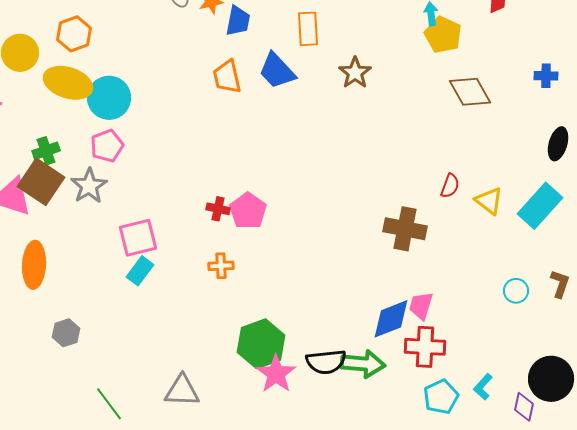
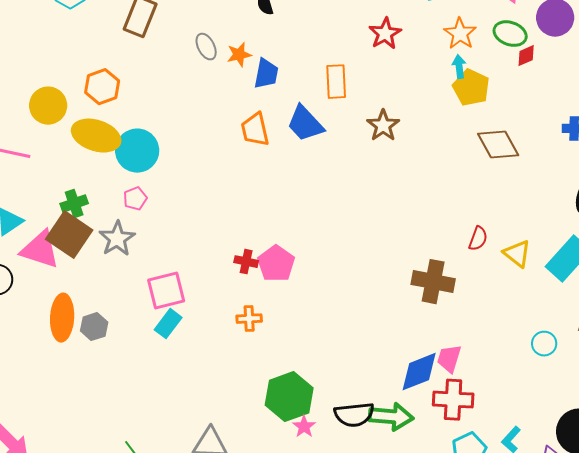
pink pentagon: (107, 146) -> (135, 199), size x0.7
gray hexagon: (66, 333) -> (94, 327), moved
pink star: (276, 374) -> (304, 427), size x0.6

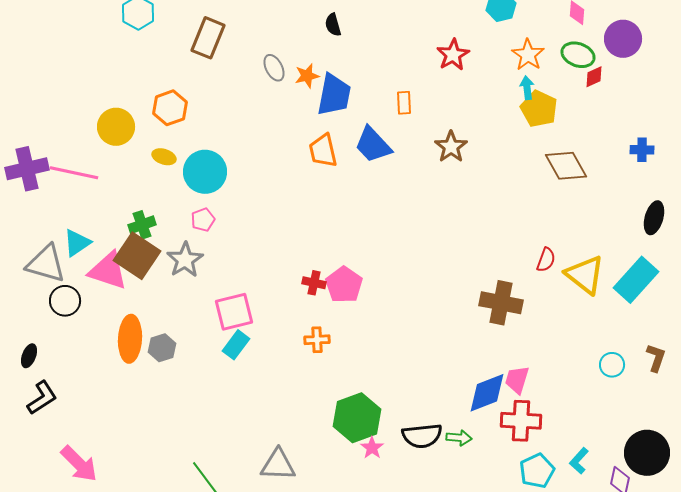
blue trapezoid: (266, 74) -> (334, 95), size x1.4
orange rectangle: (336, 82) -> (404, 103), size x0.7
yellow ellipse: (96, 136) -> (164, 157), size x0.5
yellow triangle: (517, 254) -> (585, 275), size x1.4
green arrow: (391, 417) -> (459, 438), size x0.6

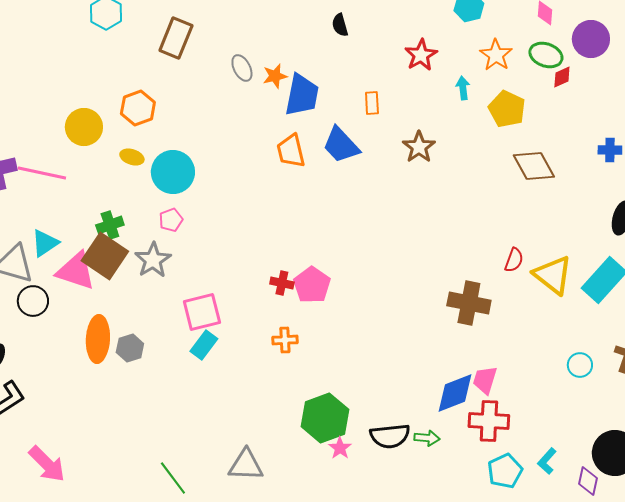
black semicircle: (333, 25) -> (340, 25), moved
cyan arrow: (527, 88) -> (463, 88), moved

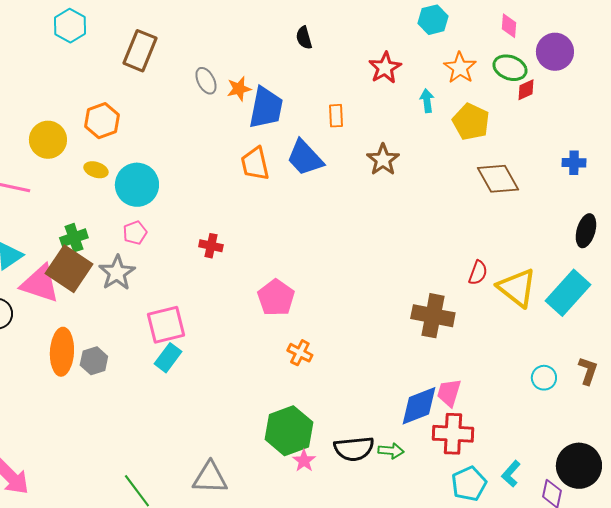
red cross: (282, 283) -> (211, 246), moved
orange cross: (285, 340) -> (300, 353), moved, turned 30

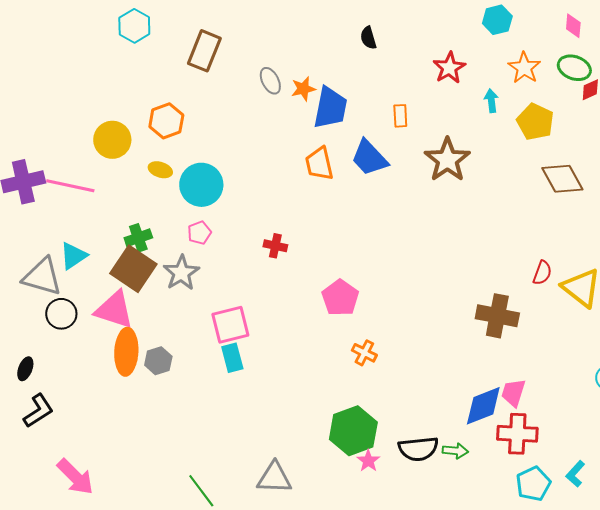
brown star: (383, 160) -> (447, 160), size x1.4
pink triangle: (40, 284) -> (114, 310), moved
cyan rectangle: (168, 358) -> (232, 358), turned -52

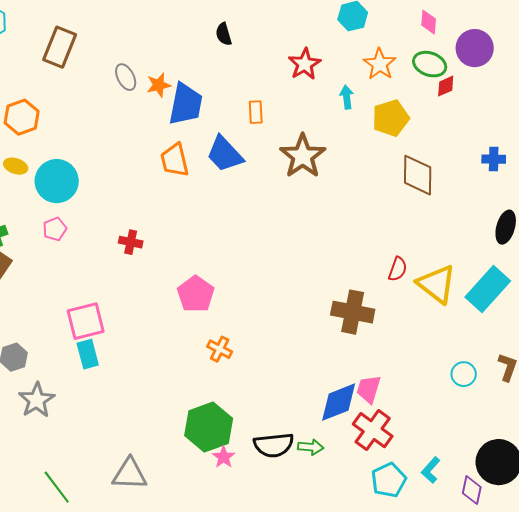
yellow pentagon: (535, 122) -> (391, 118), turned 30
brown diamond: (562, 179) -> (418, 175), turned 30
gray star: (181, 273) -> (37, 400), moved
red cross: (517, 434) -> (373, 430), turned 33

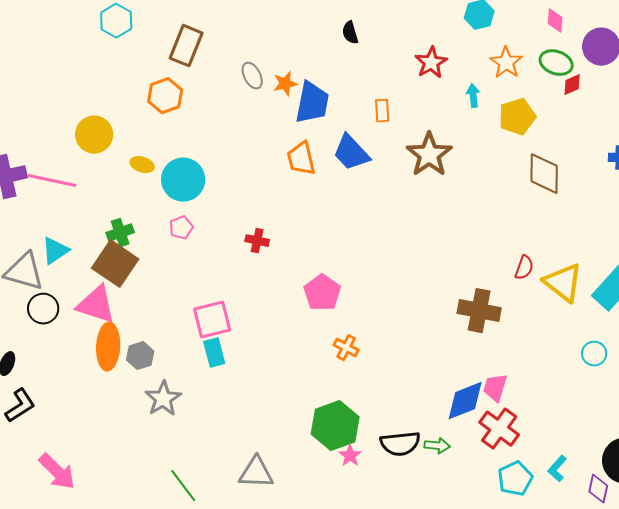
orange hexagon: (22, 117) -> (165, 96), moved
cyan circle: (464, 374) -> (594, 354), moved

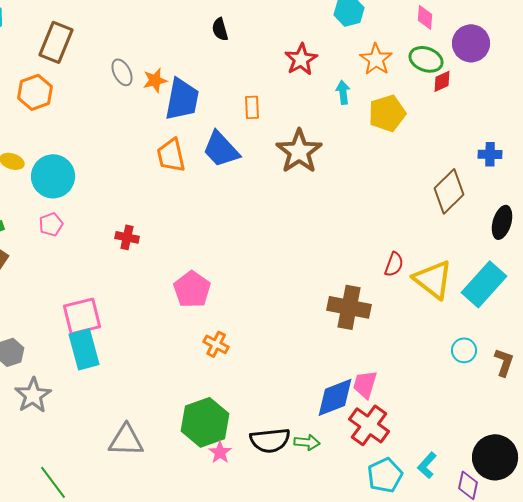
brown diamond: (544, 174) -> (449, 191), moved, turned 45
cyan rectangle: (214, 353) -> (84, 349), size x1.4
gray triangle: (256, 473) -> (126, 440), moved

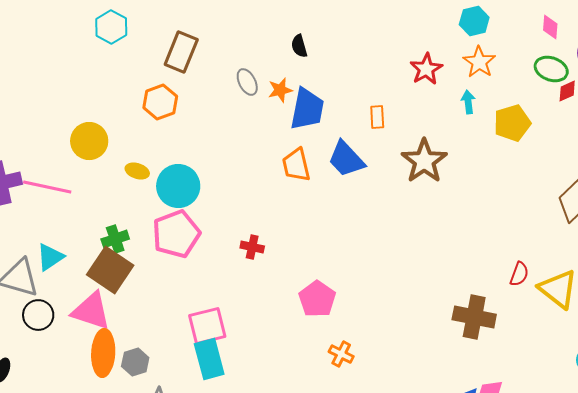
black semicircle: (220, 29) -> (299, 46), moved
orange star: (376, 59) -> (479, 62), moved
pink pentagon: (51, 224) -> (176, 234), size x2.0

